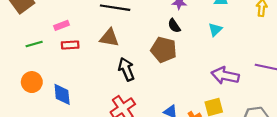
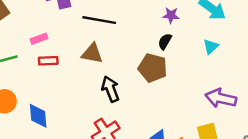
black semicircle: (174, 26) -> (165, 41), turned 64

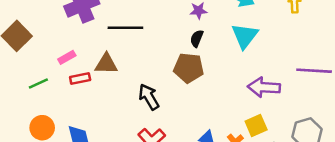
cyan triangle: (211, 47) -> (245, 36), size x1.6
brown triangle: (92, 53) -> (106, 64), moved

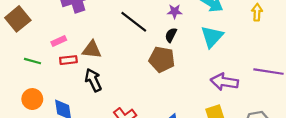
black line: (125, 28) -> (134, 22), moved, turned 32
green line: (38, 83) -> (33, 61), turned 35
black arrow: (149, 97) -> (93, 80), moved

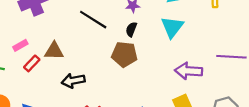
red rectangle: (68, 60) -> (32, 63), turned -35
black arrow: (93, 80) -> (73, 81), moved, turned -70

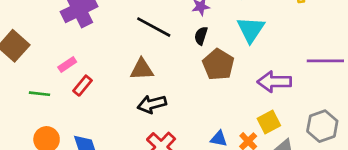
brown triangle: (54, 51) -> (142, 69), moved
brown pentagon: (124, 54) -> (218, 65), moved, turned 30
black arrow: (73, 81) -> (152, 104), moved

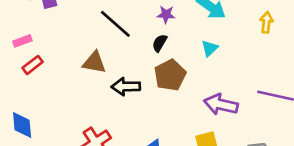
cyan triangle: (251, 30) -> (210, 48), size x0.6
black arrow: (152, 104) -> (126, 87), moved

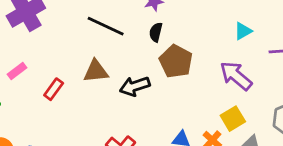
cyan triangle: (210, 48) -> (243, 31), moved, turned 30
red rectangle: (33, 65) -> (54, 89), moved
purple arrow: (221, 104) -> (236, 76), turned 44

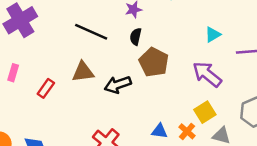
pink rectangle: (17, 71) -> (13, 73), turned -35

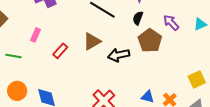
brown triangle: (83, 72) -> (92, 41), turned -30
purple arrow: (207, 74) -> (171, 23), moved, size x0.7
yellow square: (205, 112) -> (197, 79), moved

